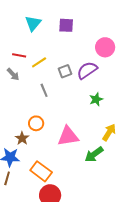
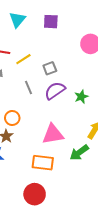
purple semicircle: (87, 70) -> (55, 91), moved
orange circle: (36, 123) -> (12, 118), moved
orange rectangle: (41, 171) -> (43, 163), moved, turned -30

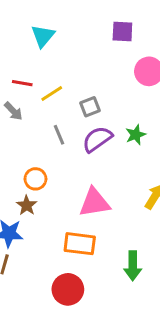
purple square: (51, 22) -> (122, 32), moved
green star: (81, 97) -> (136, 135), moved
green arrow: (79, 153) -> (133, 266), moved, turned -54

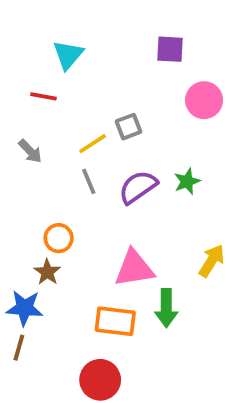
red line: (22, 83) -> (43, 96), moved
yellow line: (52, 93) -> (93, 144), moved
gray square: (90, 107) -> (128, 127), moved
green arrow: (133, 266) -> (166, 308), moved

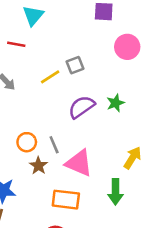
gray line: (89, 181) -> (54, 145), moved
pink triangle: (134, 268) -> (79, 163), turned 32
brown star: (47, 272) -> (38, 166), moved
green arrow: (166, 308) -> (115, 192), moved

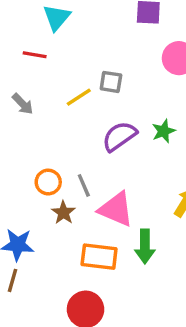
gray square: (75, 65) -> (111, 82), turned 30
green arrow: (115, 192) -> (145, 246), moved

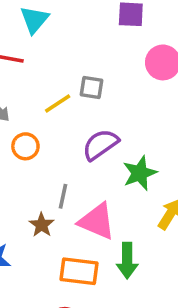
green star: (164, 131) -> (140, 173), moved, size x1.4
orange circle: (48, 182) -> (25, 146), moved
gray line: (84, 185) -> (63, 196), turned 35

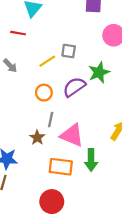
orange circle: (25, 146) -> (44, 93), moved
green star: (140, 173) -> (99, 72), moved

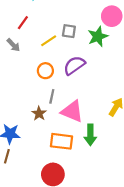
red line: (18, 33) -> (23, 23), moved, turned -64
green star: (99, 72) -> (98, 36), moved

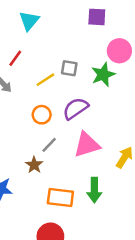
gray line: (52, 96) -> (49, 145), turned 32
pink triangle: (72, 111) -> (87, 145), moved, turned -40

